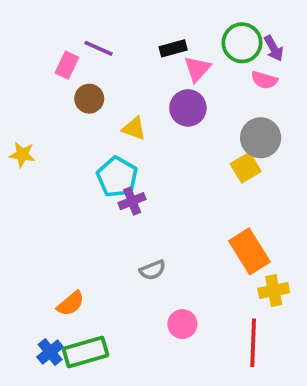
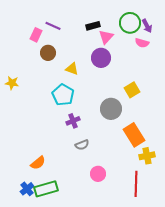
gray circle: (261, 138) -> (111, 109), moved
purple cross: (132, 201) -> (73, 121), moved

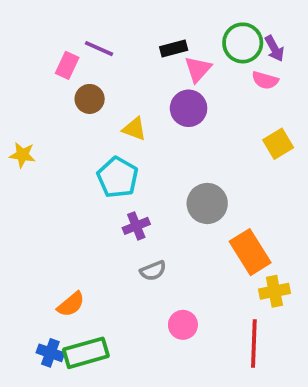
yellow square: (132, 90) -> (278, 144), moved
blue cross: (27, 189) -> (50, 353), turned -32

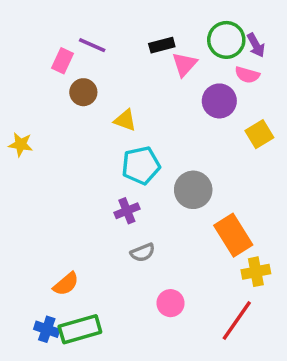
purple circle: (189, 108) -> (219, 101), moved
cyan pentagon: (118, 177) -> (141, 165), moved, turned 30
red line: (254, 344) -> (237, 321), turned 33

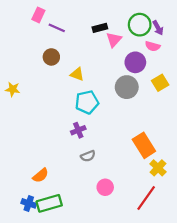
pink rectangle: (62, 61) -> (38, 15), moved
gray circle: (193, 190) -> (127, 87), moved
yellow cross: (256, 272) -> (158, 168), turned -35

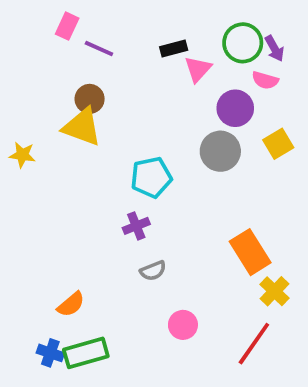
yellow triangle: (77, 74) -> (82, 127), moved, size x1.6

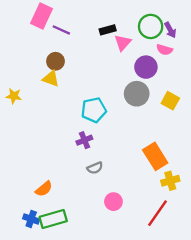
pink rectangle: (67, 26) -> (42, 16), size x1.5
yellow triangle: (82, 127) -> (51, 79), size x0.7
yellow square: (278, 144) -> (170, 101), moved, turned -30
yellow cross: (274, 291) -> (170, 181), turned 30

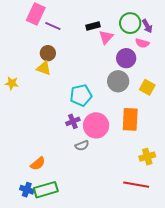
orange rectangle: (155, 156) -> (130, 119), moved, turned 35
pink circle: (113, 202) -> (96, 125), moved, size x1.6
red line: (158, 213) -> (136, 185), turned 65

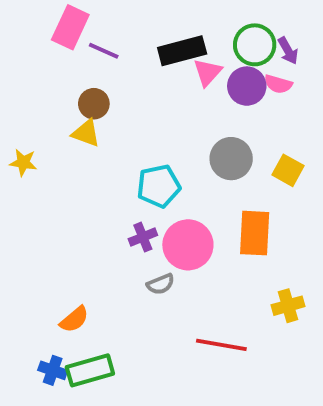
black rectangle: (93, 26) -> (182, 51), size x1.6
purple circle: (126, 58) -> (247, 86), moved
red line: (136, 185) -> (221, 345), moved

